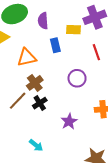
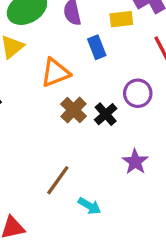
brown line: (18, 101) -> (58, 180), moved
black cross: (40, 103) -> (106, 114), moved

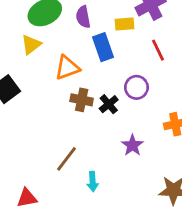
blue rectangle: (97, 47) -> (103, 47), size x1.4
brown cross: (74, 110) -> (82, 100), turned -35
cyan arrow: (89, 206) -> (93, 182), turned 54

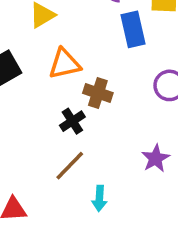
orange triangle: (67, 68) -> (65, 64), moved
black cross: (109, 104) -> (72, 121), moved

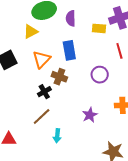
blue rectangle: (133, 29) -> (69, 50), moved
orange triangle: (65, 64) -> (42, 59), turned -36

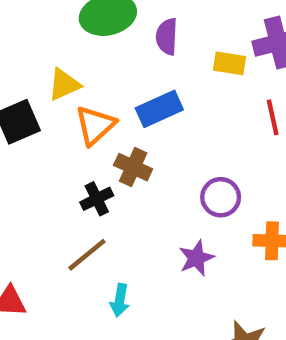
yellow triangle: (31, 32) -> (64, 84), moved
blue rectangle: (69, 50) -> (159, 109), turned 72
purple circle: (100, 75) -> (221, 197), moved

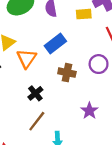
brown cross: (133, 167) -> (67, 73), moved
purple circle: (221, 197) -> (99, 64), moved

